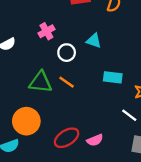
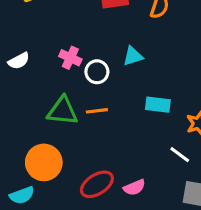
pink cross: (46, 31) -> (70, 58), moved, turned -35
cyan triangle: (94, 41) -> (133, 56), turned -35
orange line: (67, 82) -> (97, 111), turned -42

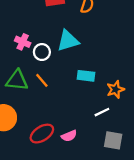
cyan triangle: (133, 56) -> (68, 41), size x1.5
orange line: (97, 111) -> (42, 80), turned 56
white line: (180, 155) -> (102, 112), turned -63

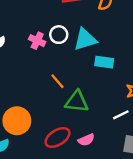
white circle: (42, 52) -> (59, 35), moved
cyan rectangle: (86, 76) -> (104, 62), moved
green triangle: (17, 80) -> (77, 102), moved

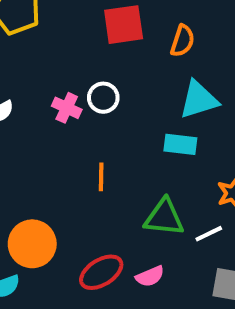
cyan triangle: (85, 39) -> (199, 100), moved
orange line: (58, 81) -> (101, 177), turned 42
green triangle: (77, 102) -> (164, 217), moved

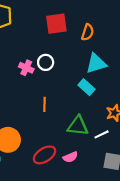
cyan rectangle: (180, 144) -> (86, 87), turned 35

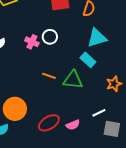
orange line: (45, 104) -> (49, 76), turned -72
green triangle: (78, 126) -> (73, 80), moved
white line: (102, 134) -> (99, 113), moved

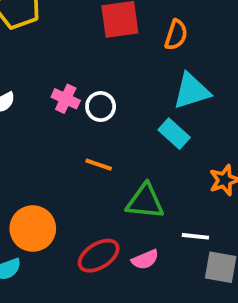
white circle: (50, 37) -> (101, 107), moved
green triangle: (73, 80) -> (145, 201), moved
white line: (99, 113) -> (195, 236), turned 32

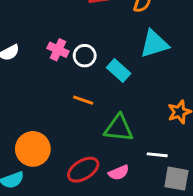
cyan rectangle: (174, 134) -> (119, 70), moved

